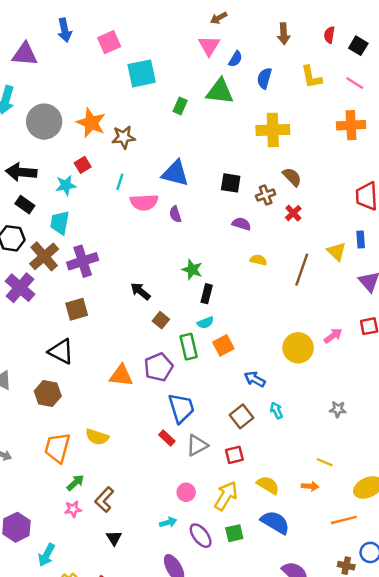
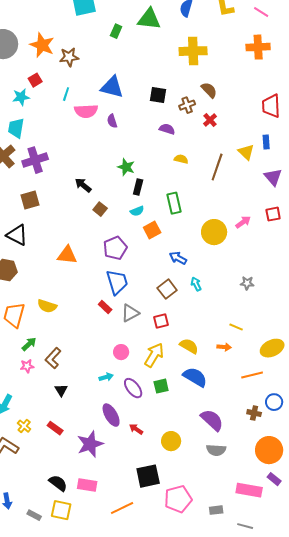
green rectangle: (189, 347) -> (174, 203), moved
purple pentagon: (158, 367) -> (115, 248), moved

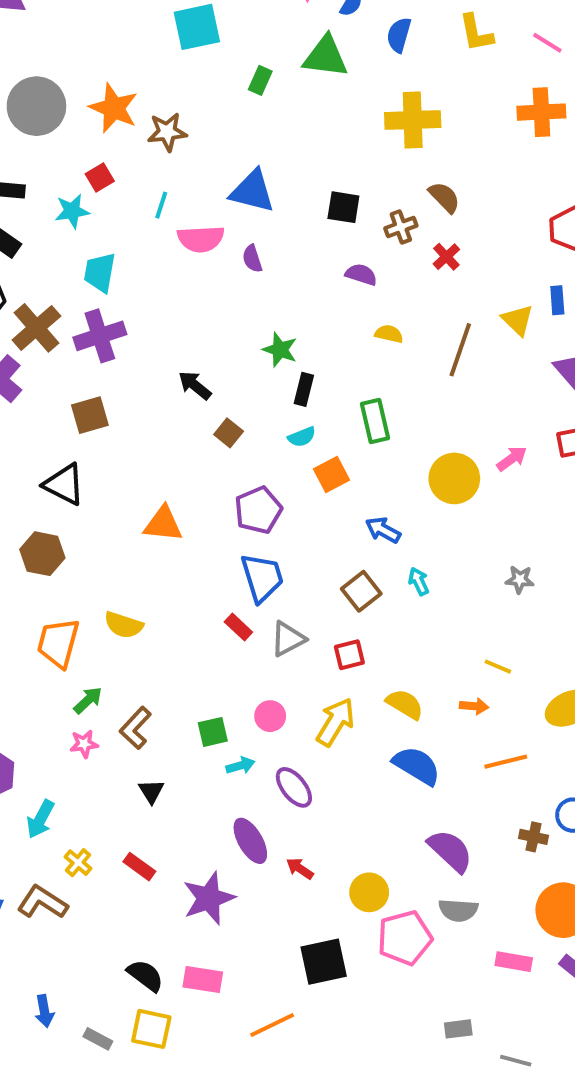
cyan trapezoid: (16, 128) -> (100, 272), moved
orange line: (252, 375) -> (506, 762), moved
green square: (161, 386) -> (213, 732), moved
pink rectangle: (249, 490) -> (514, 962), moved, size x0.7
pink pentagon: (178, 499) -> (405, 938), moved

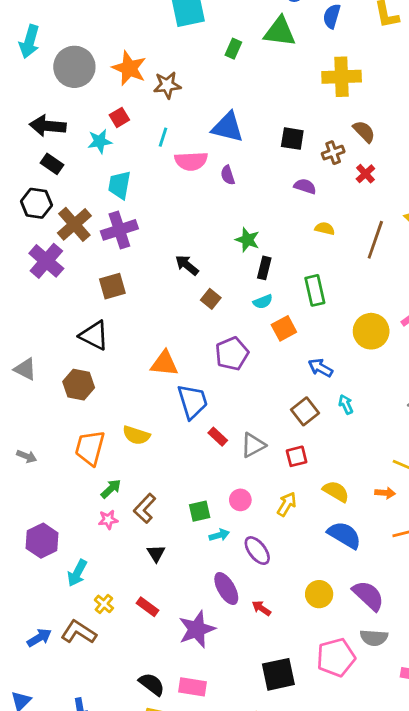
blue trapezoid: (262, 577) -> (193, 401), moved
yellow arrow: (335, 722) -> (287, 504), size x0.7
yellow circle: (369, 892) -> (319, 594), moved

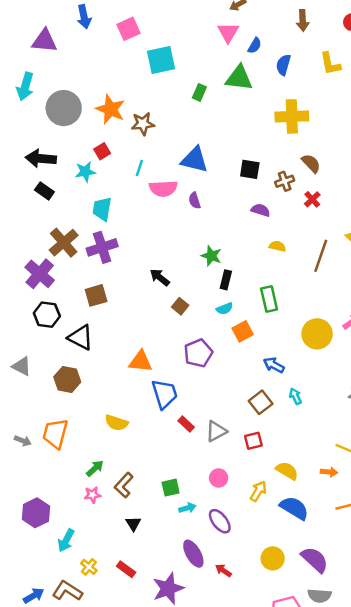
black hexagon: (36, 203) -> (47, 315), moved
orange trapezoid: (90, 448) -> (55, 434), moved
pink circle: (240, 500) -> (219, 478), moved
yellow arrow: (287, 504) -> (258, 491), moved

